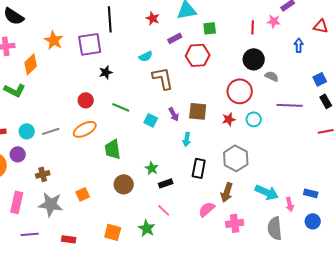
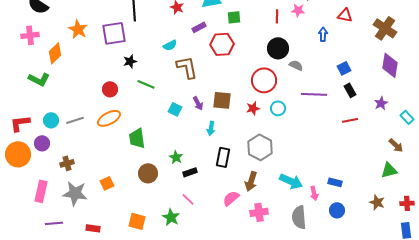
green line: (121, 107) -> (146, 84), moved

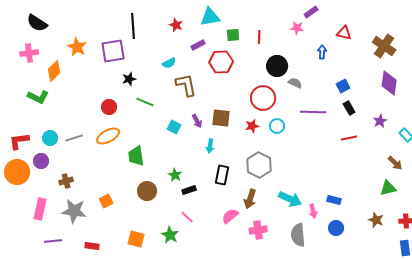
red line: (277, 16) -> (259, 37), moved

